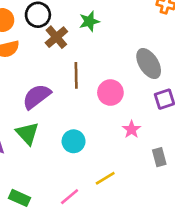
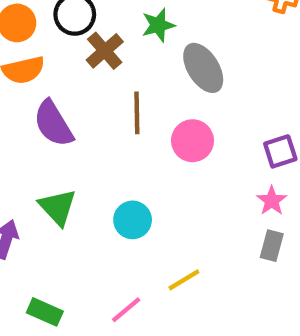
gray ellipse: (149, 64) -> (203, 68), moved
purple semicircle: (37, 96) -> (53, 124), moved, turned -84
pink star: (132, 129) -> (272, 201), moved
gray rectangle: (159, 157) -> (272, 246), turned 30

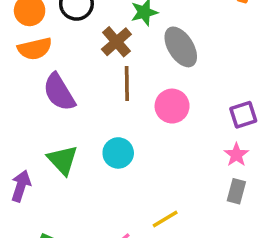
brown cross: (105, 51) -> (116, 42), moved
cyan circle: (133, 220) -> (118, 153), moved

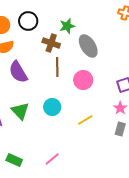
brown cross: (116, 42) -> (51, 43), turned -30
yellow line: (165, 219) -> (85, 120), moved

